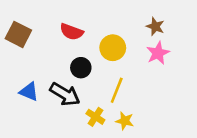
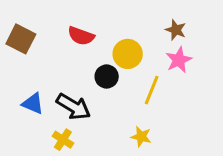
black circle: (81, 68) -> (107, 76), moved
yellow line: (117, 90) -> (152, 90), moved
yellow cross: (95, 117) -> (63, 140), moved

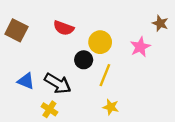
brown star: (176, 30) -> (160, 23), moved
yellow line: (152, 90) -> (105, 75), moved

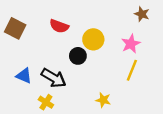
brown star: (160, 23) -> (142, 14), moved
yellow line: (105, 75) -> (132, 70), moved

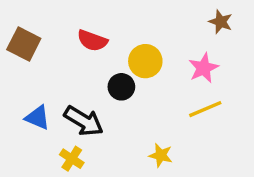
yellow line: (132, 70) -> (205, 109), turned 45

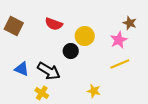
brown star: (221, 22) -> (130, 23), moved

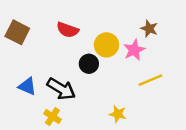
brown star: (130, 23) -> (149, 29), moved
pink star: (119, 40) -> (134, 50), moved

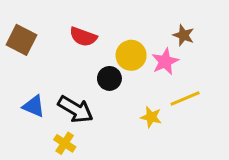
yellow star: (118, 114) -> (151, 117), moved

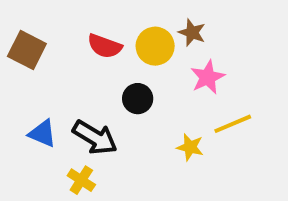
brown star: (184, 35) -> (192, 33), moved
yellow circle: (131, 55) -> (155, 46), moved

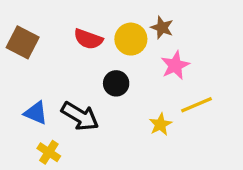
yellow star: (190, 147) -> (160, 124), turned 30
yellow cross: (81, 180) -> (49, 152), moved

